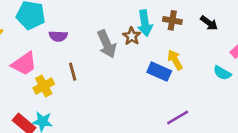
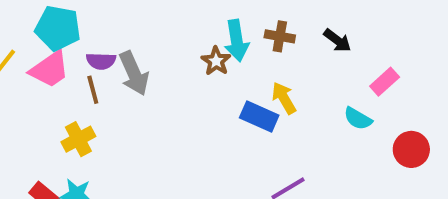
gray arrow: (107, 44) -> (134, 73), moved
pink trapezoid: (24, 64) -> (50, 69), moved
brown line: (73, 72) -> (93, 90), moved

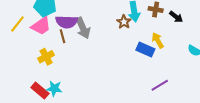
black arrow: (337, 40) -> (176, 17), moved
purple semicircle: (101, 61) -> (67, 22), size x1.5
yellow cross: (78, 139) -> (46, 57), moved

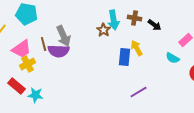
purple semicircle: (67, 22) -> (59, 51), moved
pink trapezoid: (41, 26) -> (22, 49), moved
blue rectangle: (145, 50) -> (125, 57), turned 72
red rectangle: (40, 90) -> (17, 86), moved

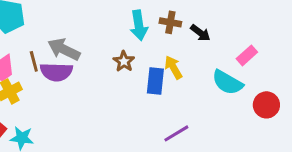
brown star: (104, 30) -> (124, 61), moved
gray arrow: (64, 36) -> (64, 49), turned 140
cyan semicircle: (173, 58) -> (227, 82), size x1.5

